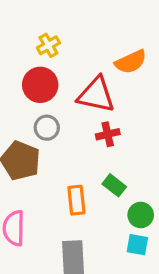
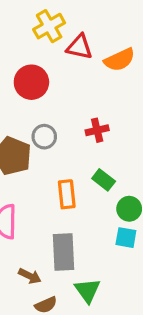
yellow cross: (48, 45) -> (49, 26), moved, size x1.4
red triangle: (96, 95) -> (79, 47), moved, size x0.7
gray circle: (47, 128) -> (44, 137), moved

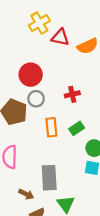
red circle: (31, 82) -> (31, 75), moved
green rectangle: (104, 180) -> (77, 128), turned -72
orange rectangle: (67, 194) -> (51, 127), moved

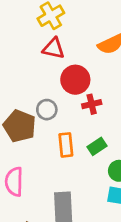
red triangle: (60, 37) -> (54, 48), moved
red circle: (31, 75) -> (75, 80), moved

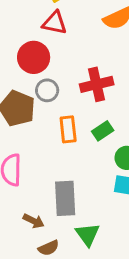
red circle: (75, 80) -> (34, 57), moved
red cross: (92, 104) -> (97, 84), size x1.5

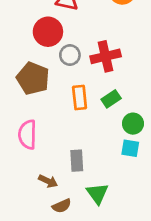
gray circle: (47, 90) -> (70, 55), moved
gray rectangle: (65, 198) -> (77, 161), size x0.7

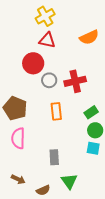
brown pentagon: (33, 78) -> (15, 108), moved
green rectangle: (111, 99) -> (91, 112), moved
brown arrow: (48, 181) -> (18, 179), moved

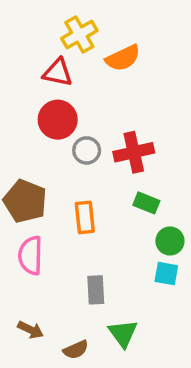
orange semicircle: (89, 37) -> (123, 58), moved
red triangle: (47, 40) -> (58, 73), moved
orange rectangle: (56, 111) -> (85, 217), moved
green rectangle: (91, 112) -> (146, 203), moved, turned 56

